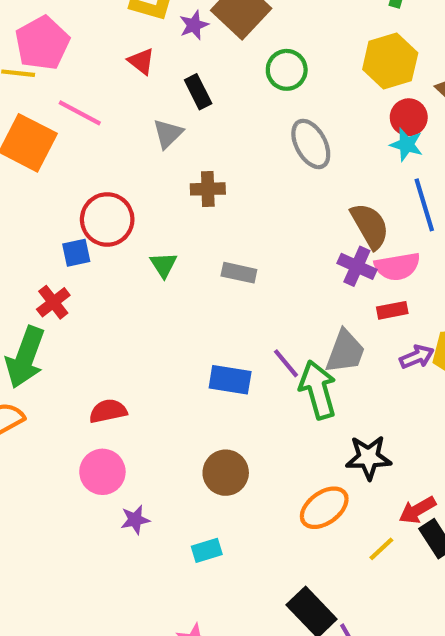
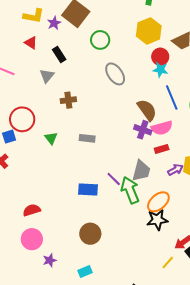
orange ellipse: (324, 508) -> (158, 202), moved

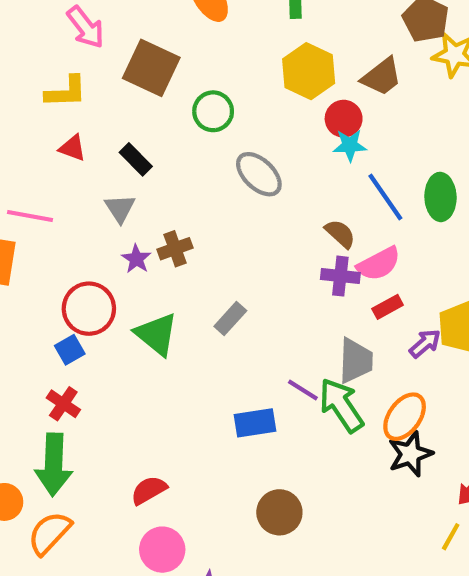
purple star: (54, 23) -> (136, 259), moved
brown semicircle: (147, 110) -> (340, 234), size x0.7
green triangle: (51, 138) -> (156, 334), size x1.6
gray rectangle: (87, 138) -> (230, 319), turned -42

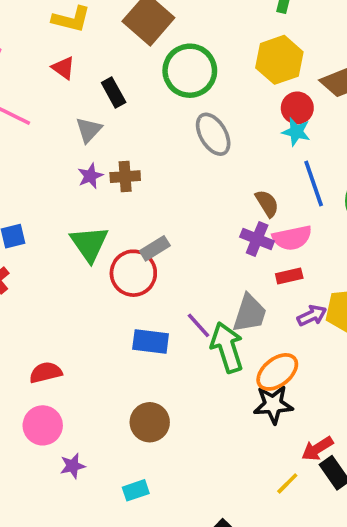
green circle: (213, 111) -> (190, 71), size x1.5
red circle: (89, 309) -> (133, 273), moved

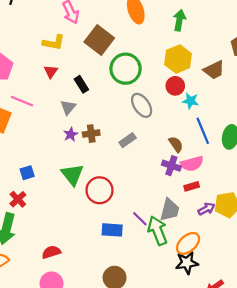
red triangle: (63, 68) -> (51, 72), turned 32
red circle: (297, 108) -> (175, 86), moved
gray rectangle: (155, 248) -> (128, 140), moved

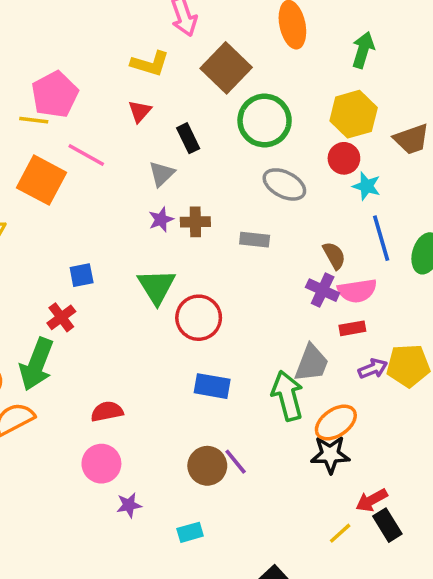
gray ellipse: (142, 105) -> (284, 184), turned -35
gray rectangle: (128, 140) -> (255, 240), turned 35
purple line: (140, 219) -> (236, 462), moved

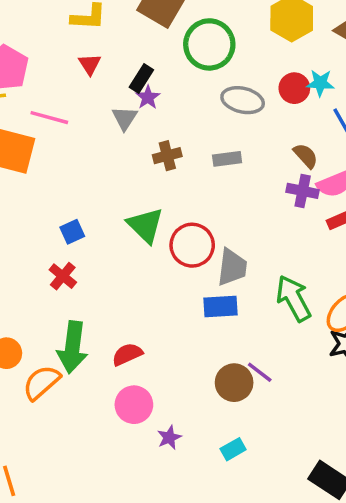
black rectangle: (188, 138) -> (141, 78), turned 72
red circle: (344, 158) -> (294, 88), moved
purple star: (161, 219) -> (148, 97), moved
gray trapezoid: (311, 363) -> (232, 267), moved
green arrow: (37, 364) -> (73, 347), moved

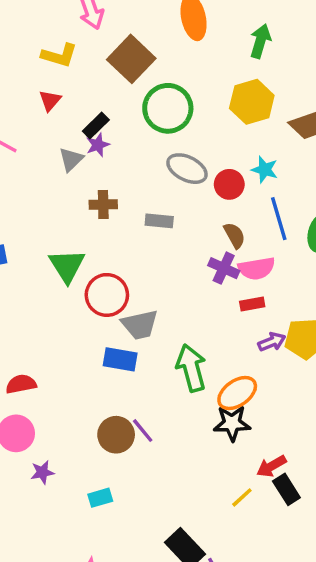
red circle: (294, 88) -> (229, 184), moved
gray trapezoid: (232, 267) -> (140, 325), turned 57

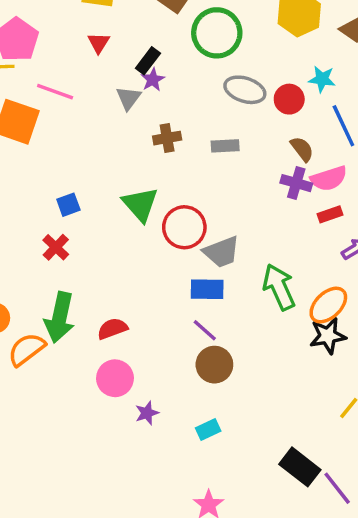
purple line: (143, 431) -> (205, 330), moved

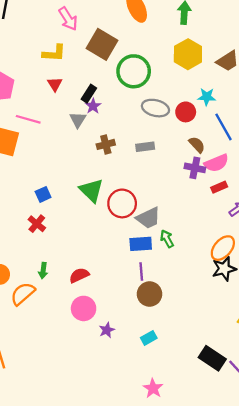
green arrow: (279, 287) -> (167, 239), moved, size x0.6
green arrow: (60, 317) -> (43, 271), size x0.5
purple line: (205, 330) -> (141, 271), turned 48

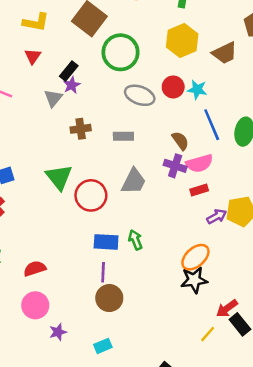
red circle: (186, 112) -> (173, 87), moved
gray trapezoid: (148, 218) -> (134, 181), moved, turned -45

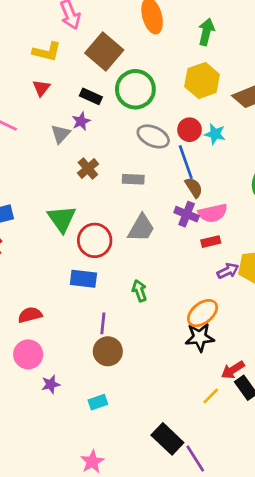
black rectangle: (69, 71) -> (91, 96), moved, turned 72
blue line: (212, 125) -> (186, 162), moved
brown cross: (81, 129) -> (88, 169), turned -36
blue rectangle: (106, 242) -> (83, 279), moved

